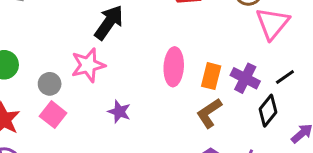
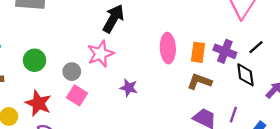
black diamond: (268, 111) -> (245, 75), turned -40
brown L-shape: (209, 113) -> (199, 82), turned 60

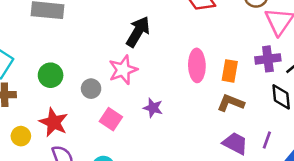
purple cross: (225, 51) -> (268, 59), moved, turned -30
pink square: (77, 95) -> (111, 119), moved

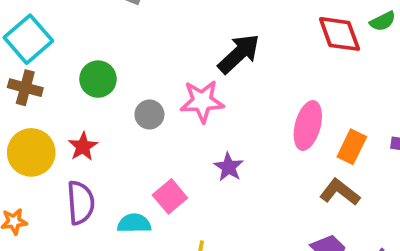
pink square: (111, 119) -> (170, 196), moved
red star: (54, 122) -> (83, 147), size x0.7
yellow circle: (21, 136) -> (31, 152), size x1.6

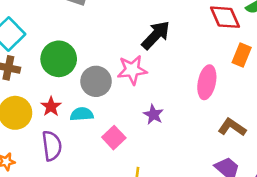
green circle: (98, 79) -> (59, 59), size x1.4
gray circle: (149, 115) -> (96, 81), size x1.5
orange rectangle: (352, 147) -> (242, 55), moved
cyan semicircle: (134, 223) -> (82, 114), moved

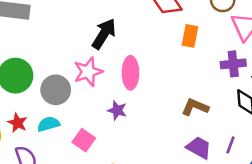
pink ellipse: (207, 82) -> (130, 73), moved

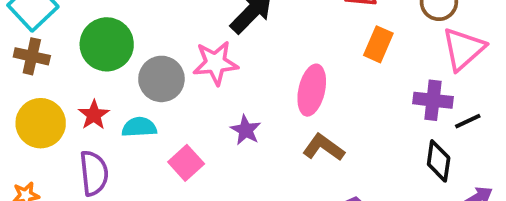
pink ellipse: (130, 73) -> (312, 90), moved
brown L-shape: (195, 107) -> (323, 148), moved

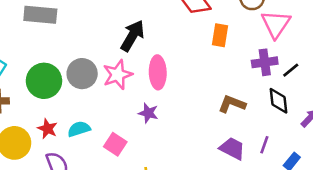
gray circle: (161, 79) -> (82, 74), moved
pink ellipse: (312, 90) -> (158, 72), moved
brown L-shape: (323, 148) -> (232, 104), moved

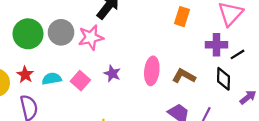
pink ellipse: (158, 72) -> (152, 71), moved
pink square: (115, 144) -> (80, 81), moved

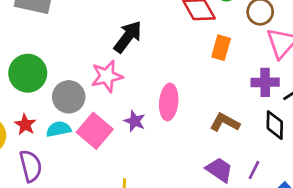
gray circle: (61, 32) -> (69, 97), moved
pink ellipse: (152, 71) -> (169, 102), moved
pink square: (80, 81) -> (95, 131), size x1.4

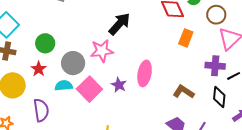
green circle: (28, 73) -> (45, 43), size x0.7
red star: (25, 125) -> (39, 69), moved

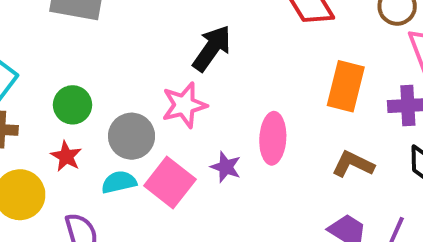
orange rectangle: (186, 38) -> (346, 86), moved, size x1.4

